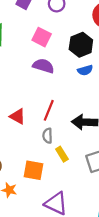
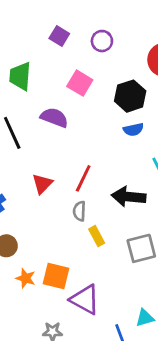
purple semicircle: (43, 66) -> (54, 118), moved
red triangle: (18, 116) -> (42, 184), turned 42
orange square: (34, 170) -> (56, 276), moved

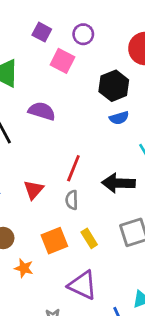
pink square: (80, 83) -> (62, 61), moved
red triangle: (42, 184) -> (34, 190), moved
yellow rectangle: (97, 236) -> (89, 238), moved
orange square: (56, 276) -> (54, 241), moved, turned -32

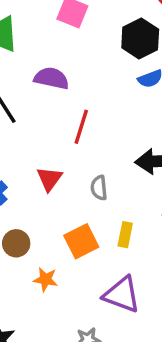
red line: (73, 168) -> (81, 127), moved
yellow rectangle: (89, 238) -> (125, 235), turned 48

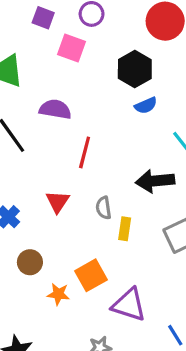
yellow rectangle: (125, 235) -> (125, 229), moved
orange square: (81, 241) -> (91, 275), moved

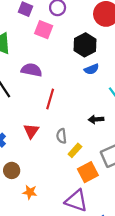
black arrow: (155, 181) -> (96, 119), size x0.6
yellow rectangle: (125, 229) -> (75, 150), turned 32
orange square: (91, 275) -> (88, 172), moved

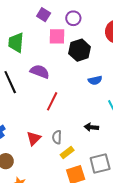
pink square: (44, 30) -> (57, 36), turned -30
black hexagon: (85, 45) -> (80, 50), moved
red triangle: (31, 131) -> (34, 138), moved

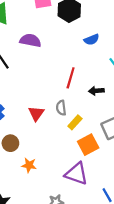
red line: (52, 101) -> (71, 78), moved

